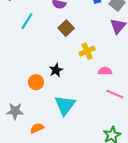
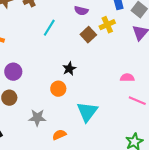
yellow cross: (87, 51) -> (107, 25), moved
black star: (56, 70) -> (69, 69), moved

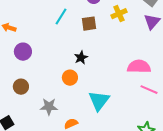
brown square: (88, 35) -> (89, 24), moved, turned 35
purple circle: (13, 72) -> (23, 52), moved
pink semicircle: (127, 78) -> (139, 67), size x1.6

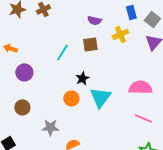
cyan line: (61, 17) -> (62, 52), moved
pink line: (149, 90) -> (143, 118), moved
cyan triangle: (99, 101) -> (100, 97), moved

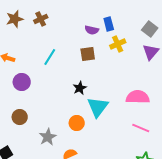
blue rectangle: (131, 12) -> (109, 24), moved
cyan line: (62, 52) -> (50, 57), moved
orange circle: (71, 98) -> (77, 123), moved
gray star: (50, 127) -> (48, 137), turned -30

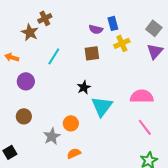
brown star: (15, 19) -> (30, 32), moved, turned -30
orange circle: (77, 123) -> (71, 123), moved
pink line: (141, 128) -> (145, 127), turned 30

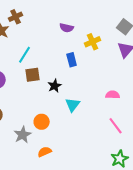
blue rectangle: (113, 23) -> (72, 60), moved
brown square: (92, 53) -> (33, 75), moved
pink semicircle: (142, 96) -> (113, 95), size x0.6
cyan triangle: (102, 106) -> (73, 105), size x0.7

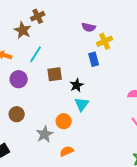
yellow cross: (93, 42) -> (105, 41), moved
cyan line: (25, 55) -> (36, 54), moved
cyan triangle: (73, 105) -> (82, 104), moved

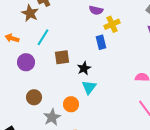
brown circle: (17, 114) -> (34, 97), moved

